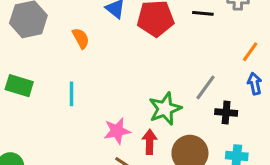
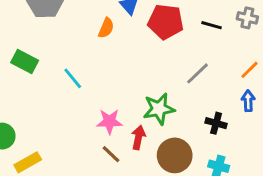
orange semicircle: (81, 38) -> (106, 28), moved, turned 42
gray line: (206, 87) -> (197, 73), moved
cyan line: (71, 94) -> (73, 78), turned -50

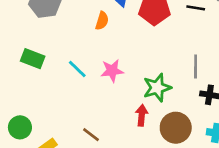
gray line: (197, 73) -> (196, 66), moved, turned -40
pink star: (109, 121) -> (112, 71), moved
brown line: (111, 154) -> (91, 135), moved

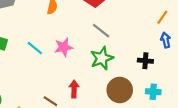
gray line: (196, 66) -> (101, 31), moved, turned -48
red arrow: (142, 115) -> (74, 89), moved

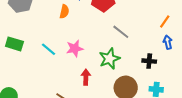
gray line: (101, 31) -> (121, 32), moved
red arrow: (74, 89) -> (86, 77), moved

